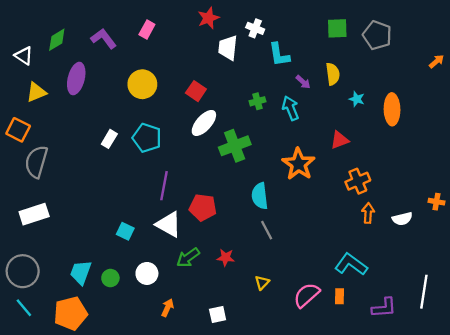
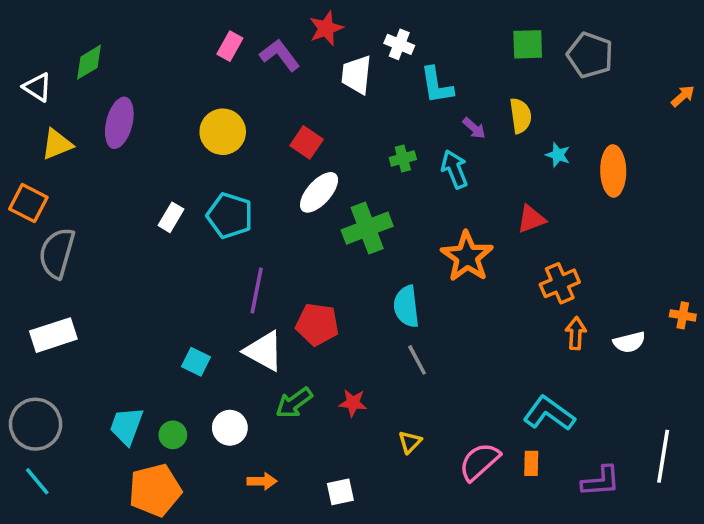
purple L-shape: (104, 39) -> (280, 55), moved
orange arrow: (167, 308) -> (262, 481), turned 66
orange pentagon: (71, 313) -> (155, 490), moved

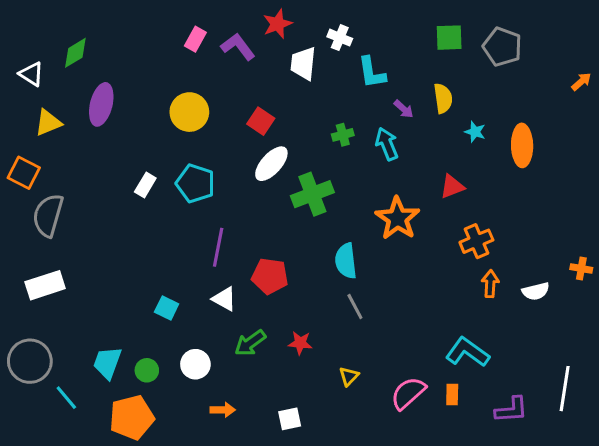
white triangle: (264, 351) -> (224, 299), size x0.7
cyan line: (37, 481) -> (66, 398), moved

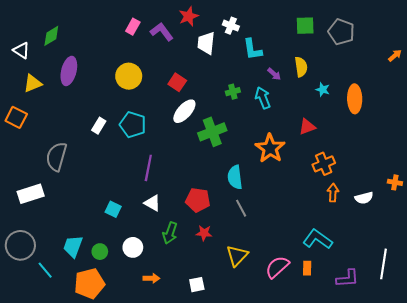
gray semicircle: (48, 215) -> (56, 157), moved
red pentagon: (270, 276) -> (198, 200), moved
green arrow: (250, 343) -> (170, 233), turned -35
yellow triangle: (349, 376) -> (237, 256), size x1.6

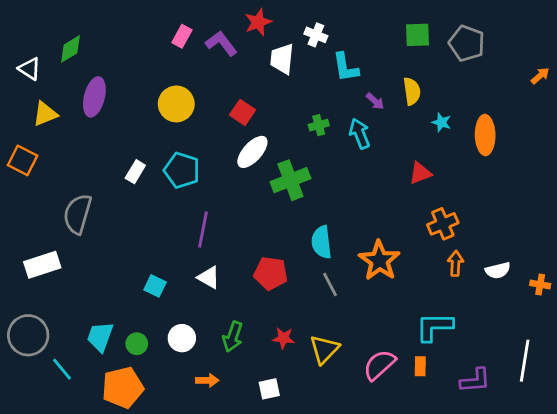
orange star: (270, 148) -> (379, 261), moved
orange cross: (395, 182) -> (540, 285), moved
green arrow: (170, 233) -> (233, 337), moved
red star: (204, 233) -> (283, 338), moved
cyan L-shape: (318, 239) -> (434, 327), turned -36

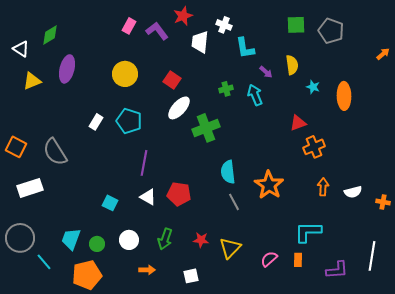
orange square: (23, 160) -> (16, 147), moved
gray semicircle: (78, 214) -> (55, 152), turned -48
orange cross: (443, 224) -> (314, 147), moved
red pentagon: (271, 273) -> (179, 194), moved
pink semicircle: (379, 365) -> (269, 259), size x0.7

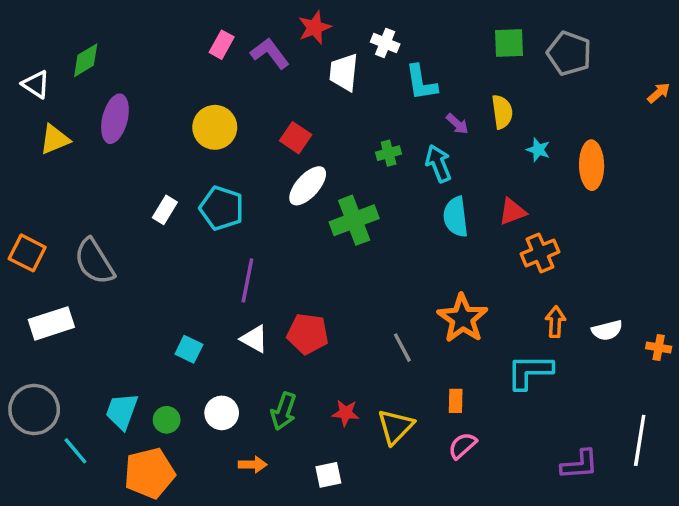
cyan semicircle: (228, 172) -> (456, 217), moved
cyan L-shape: (308, 232) -> (530, 372), moved
orange rectangle: (298, 260) -> (456, 401), moved

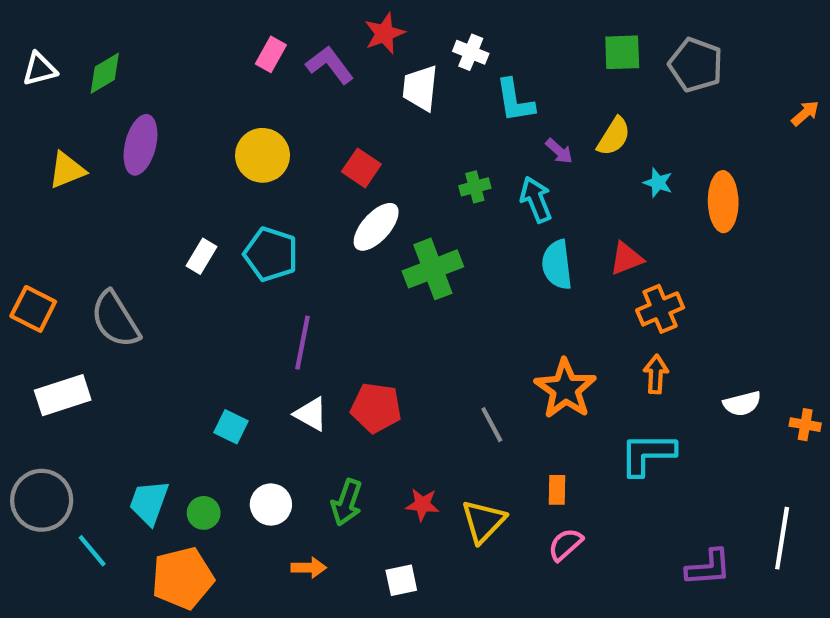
white triangle: (36, 84) -> (40, 69), moved, turned -48
yellow semicircle: (502, 112) -> (614, 136), turned 40
orange arrow: (555, 322) -> (656, 374), moved

